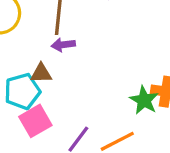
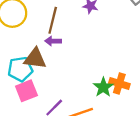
brown triangle: (41, 73) -> (35, 59), size x1.5

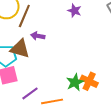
brown line: (53, 20) -> (24, 16), moved

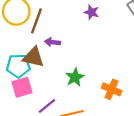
green star: (75, 82) -> (75, 77), moved

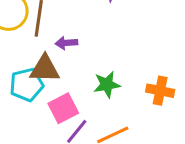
green star: (75, 77) -> (107, 85), turned 30
pink square: (22, 87) -> (63, 108), moved

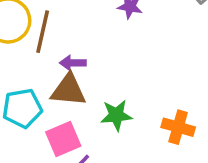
brown triangle: (45, 69) -> (68, 90), moved

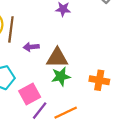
brown triangle: (68, 90) -> (57, 58), moved

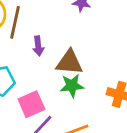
purple arrow: (31, 47) -> (38, 46), turned -96

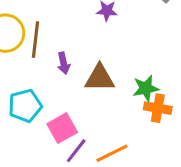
green star: (72, 86) -> (146, 88), moved

